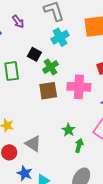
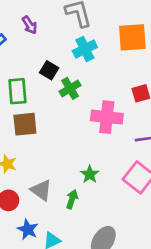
brown square: (48, 91) -> (25, 124), moved
green arrow: (79, 146) -> (72, 199), moved

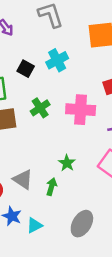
cyan cross: (85, 49) -> (57, 60), moved
green cross: (70, 88) -> (40, 108), moved

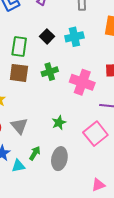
green arrow: (51, 187) -> (35, 153), moved
gray ellipse: (82, 224) -> (59, 159), moved, turned -35

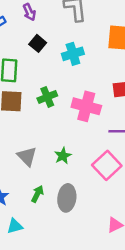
black square: (47, 36) -> (38, 43), moved
gray triangle: (19, 126) -> (27, 156), moved
cyan triangle: (18, 166) -> (15, 226), moved

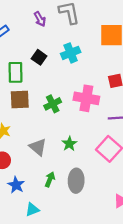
purple arrow: (29, 12) -> (40, 19), moved
black square: (38, 43) -> (39, 57), moved
green cross: (47, 97) -> (53, 104), moved

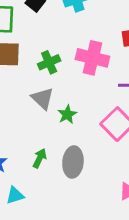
gray triangle: (38, 147) -> (43, 98), moved

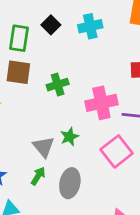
pink cross: (92, 58) -> (101, 103), moved, turned -32
gray triangle: (43, 98) -> (44, 147), moved

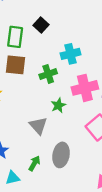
cyan cross: (90, 26) -> (71, 54), moved
green star: (70, 137) -> (58, 105), moved
green arrow: (38, 176) -> (34, 163), moved

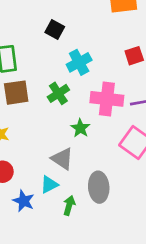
black square: (41, 25) -> (55, 29), moved
pink cross: (85, 88) -> (107, 99), turned 35
cyan triangle: (13, 178) -> (49, 185), moved

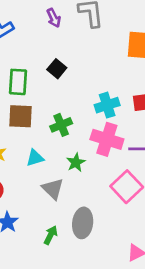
black square: (55, 29) -> (57, 69), moved
cyan cross: (79, 62) -> (107, 105), moved
cyan triangle: (49, 185) -> (35, 158), moved

